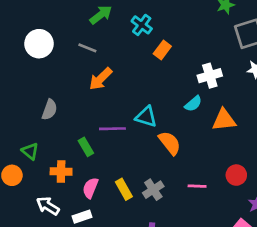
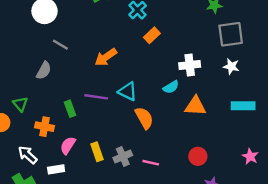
gray line: (87, 48) -> (60, 45), moved
orange arrow: (101, 79) -> (106, 57), moved
pink line: (197, 186) -> (151, 163), moved

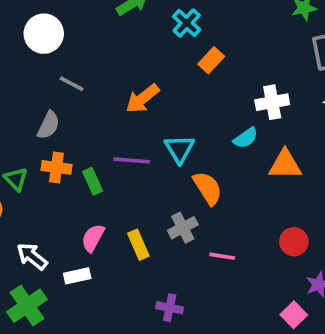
cyan triangle: (128, 91) -> (179, 149), turned 36
orange cross: (45, 127) -> (56, 167), moved
gray cross: (123, 157) -> (183, 228), moved

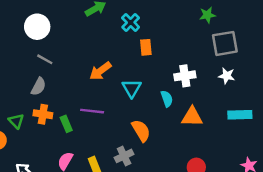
orange rectangle: (211, 60) -> (146, 47), turned -49
gray line: (72, 84) -> (45, 59), moved
cyan semicircle: (246, 138) -> (167, 99), turned -77
cyan triangle: (179, 149) -> (132, 88), moved

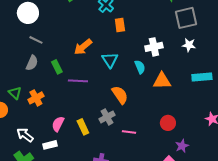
orange cross: (43, 114) -> (36, 98), moved, turned -35
green rectangle: (66, 124) -> (57, 67), moved

